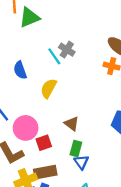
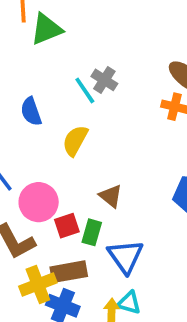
green rectangle: (76, 149) -> (92, 232), moved
blue triangle: (81, 162) -> (125, 256), size x1.5

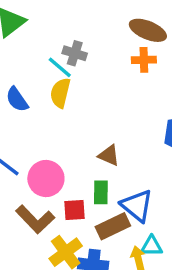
yellow semicircle: (75, 141) -> (60, 93), moved
red square: (67, 226) -> (75, 210), moved, turned 30
brown rectangle: (69, 272) -> (113, 226), moved

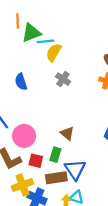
gray cross: (75, 53) -> (63, 79), moved
cyan line: (60, 67) -> (45, 41), moved, turned -63
yellow semicircle: (60, 93) -> (54, 52), moved

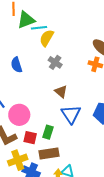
brown triangle: (67, 133) -> (61, 92), moved
blue triangle: (75, 170) -> (71, 114), moved

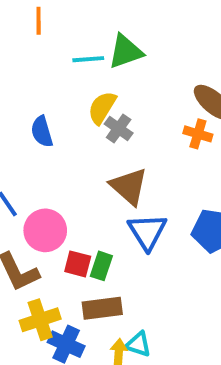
green triangle: (26, 20) -> (126, 52), moved
yellow semicircle: (47, 38) -> (102, 108), moved
brown triangle: (61, 92) -> (129, 186), size x1.5
red square: (30, 138) -> (78, 264), moved

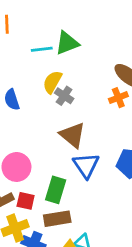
orange cross: (198, 134) -> (118, 98), turned -36
red square: (78, 264) -> (26, 201), moved
green rectangle: (101, 266) -> (56, 190), size x1.4

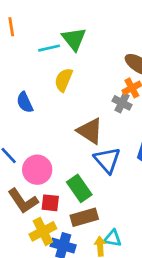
green triangle: (67, 43) -> (74, 39), turned -40
gray cross: (64, 96) -> (122, 103), moved
green rectangle: (56, 190) -> (79, 188), turned -45

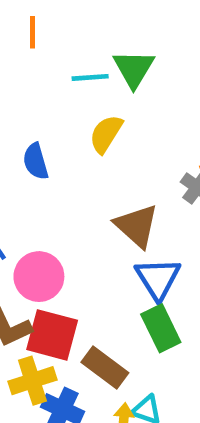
green rectangle: (79, 188) -> (161, 328), moved
red square: (50, 203) -> (52, 335), size x1.6
brown rectangle: (84, 217) -> (105, 368), turned 44

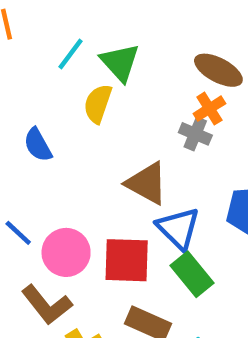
green triangle: (134, 69) -> (120, 62), moved
cyan line: (90, 77) -> (71, 54), turned -36
red square: (52, 335) -> (127, 260), moved

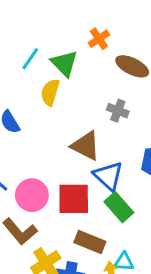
orange cross: (209, 109) -> (99, 39), moved

